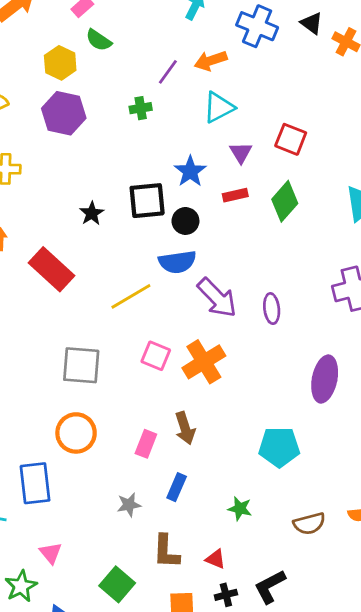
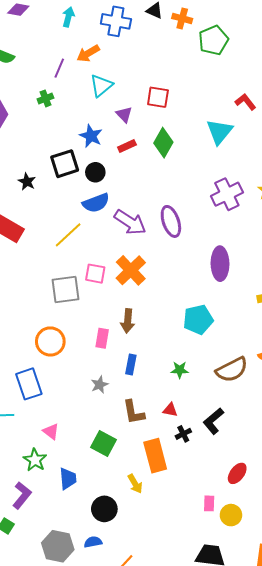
purple ellipse: (272, 309) -> (171, 221), size x1.4
gray square: (81, 365) -> (66, 289), moved
brown arrow: (185, 428) -> (128, 321), turned 35
brown semicircle: (309, 524) -> (232, 370), size x1.4

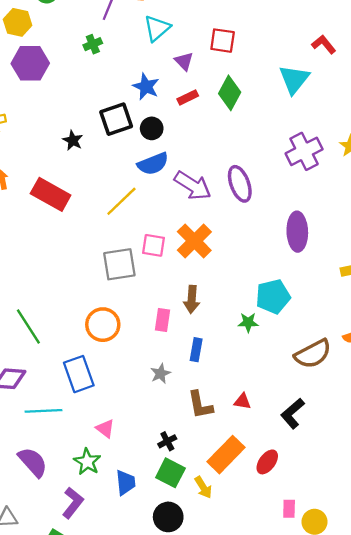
green star: (180, 370) -> (248, 322), moved
black cross: (183, 434) -> (167, 441), moved
green square: (104, 444) -> (170, 473), moved
orange rectangle: (155, 456) -> (226, 455), turned 60
red ellipse: (237, 473) -> (267, 462), moved

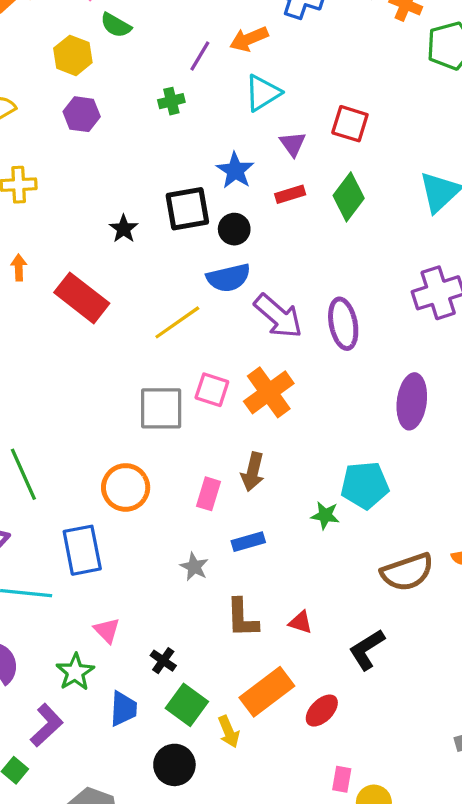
purple hexagon: (30, 63) -> (82, 114), size x0.7
blue rectangle: (196, 350) -> (248, 542), turned 55
gray star: (160, 374) -> (194, 567), turned -30
black cross: (167, 441) -> (163, 661), moved, turned -36

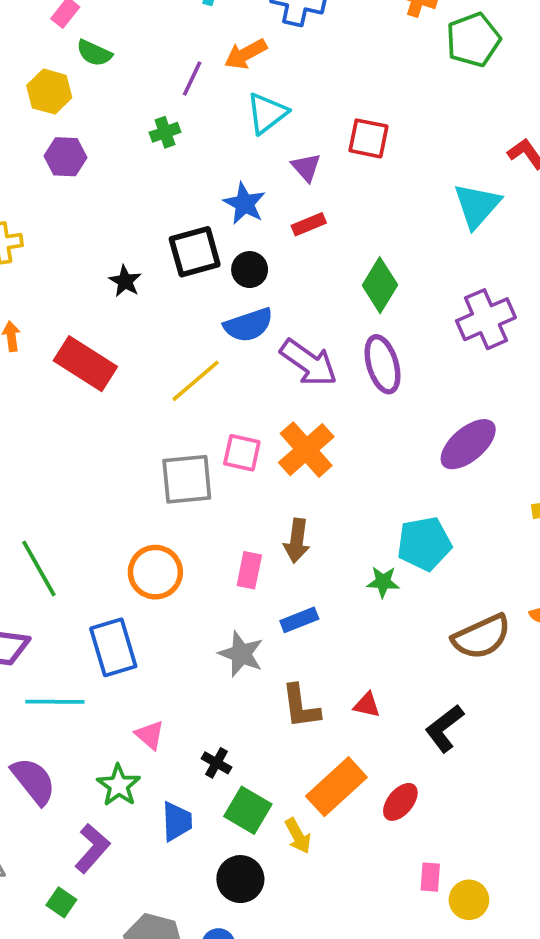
green diamond: (349, 197) -> (380, 285), moved
purple ellipse: (412, 401) -> (468, 444), turned 48
gray star: (194, 567) -> (241, 654), size x1.4

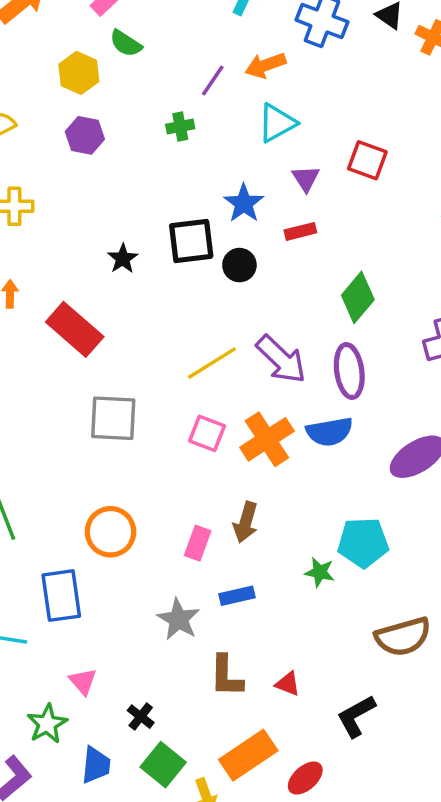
blue semicircle: (248, 325) -> (329, 432), moved
yellow line: (196, 381) -> (212, 363), moved
gray square: (187, 479) -> (113, 418), moved

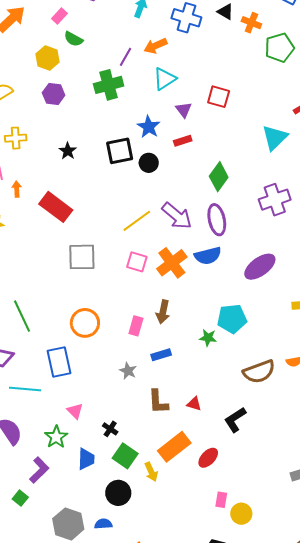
green cross: (180, 127) -> (109, 85), size x1.8
black star: (123, 259) -> (68, 151), moved
gray star: (178, 619) -> (128, 371), size x0.7

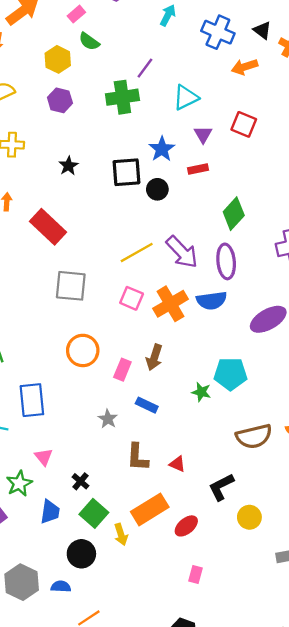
orange arrow: (155, 46) -> (245, 67), moved
orange circle: (85, 323) -> (83, 350), moved
blue rectangle: (161, 355) -> (147, 405), turned 36
yellow circle: (241, 514) -> (249, 517), moved

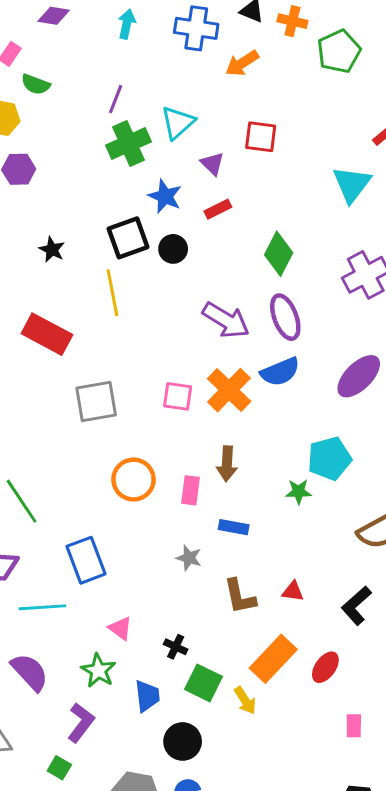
green cross: (122, 97) -> (128, 143), moved
yellow line: (137, 253) -> (112, 293), moved, turned -56
black circle: (81, 554) -> (183, 741), moved

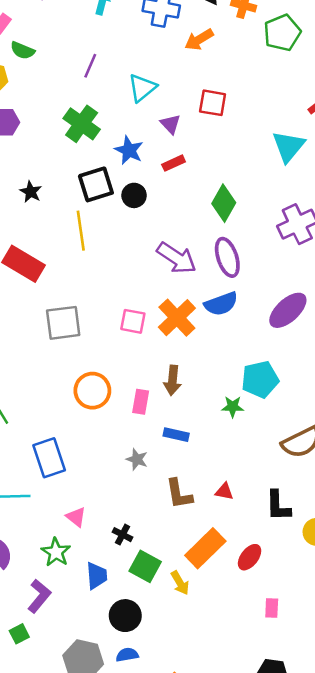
green cross: (128, 143) -> (82, 124), moved, turned -33
black L-shape: (356, 606) -> (278, 506), turned -52
green square: (59, 768) -> (19, 634), turned 30

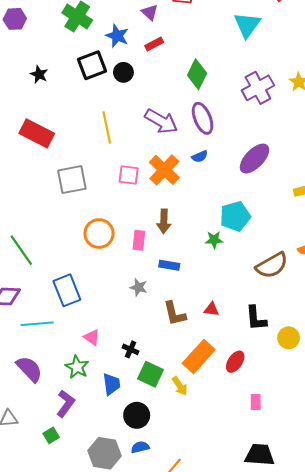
yellow line: (81, 231) -> (107, 128), moved
blue semicircle: (221, 304) -> (200, 156), size x0.6

